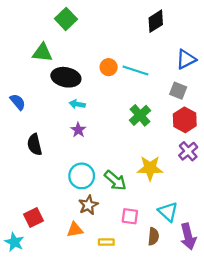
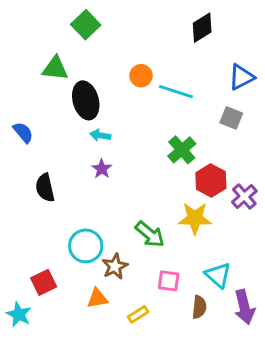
orange circle: (109, 67) -> (141, 76), moved
black ellipse: (66, 77) -> (86, 100), turned 64
red hexagon: (185, 120) -> (211, 180), moved
cyan circle: (82, 176) -> (86, 246), moved
yellow rectangle: (106, 242) -> (138, 314), turned -32

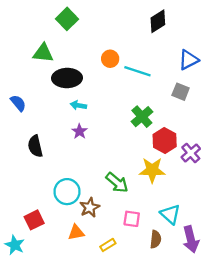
black ellipse: (86, 100) -> (67, 78), turned -76

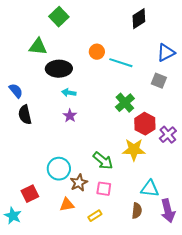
black semicircle: (35, 146) -> (25, 115), moved
cyan triangle: (170, 214) -> (150, 189), turned -36
pink square: (132, 219) -> (104, 189), moved

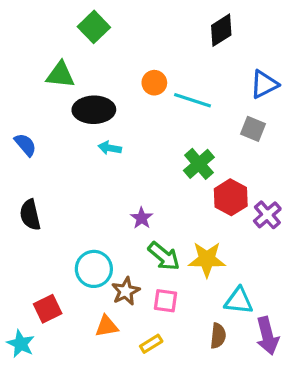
black semicircle: (25, 115) -> (30, 215), moved
purple star: (70, 116) -> (142, 218), moved
yellow star: (134, 150) -> (207, 259), moved

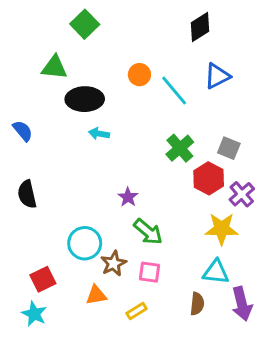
blue triangle: (264, 84) -> (217, 76), moved
cyan line: (193, 100) -> (174, 90), turned 32
gray square: (253, 129) -> (229, 148), moved
yellow star: (207, 259) -> (222, 229), moved
cyan star: (21, 344) -> (34, 314), moved

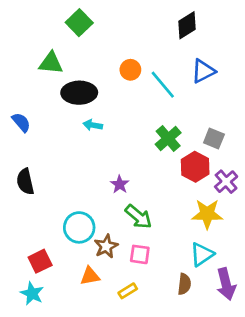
cyan triangle: (216, 272) -> (202, 254), turned -40

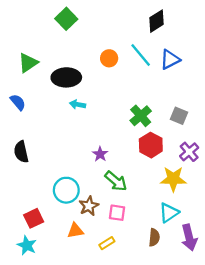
green triangle: (51, 63) -> (28, 63), moved, turned -40
cyan line: (163, 85) -> (141, 55), moved
red hexagon: (195, 167) -> (151, 145), moved

